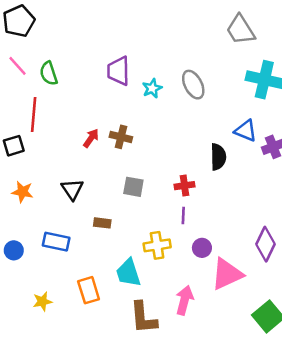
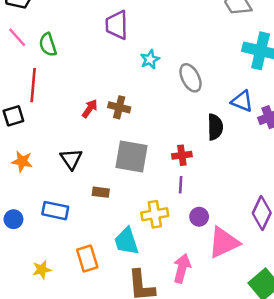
purple trapezoid: (118, 71) -> (117, 25), moved
gray ellipse: (193, 85) -> (190, 78), moved
gray square: (133, 187) -> (131, 156), size x1.6

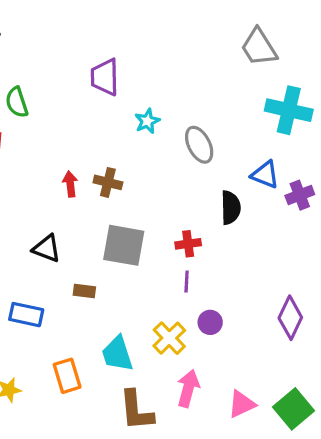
red arrow: (90, 109) -> (70, 184), turned -42
black triangle: (71, 159) -> (47, 248), turned -35
yellow cross: (155, 214) -> (169, 338), moved, turned -35
pink triangle: (224, 243) -> (242, 404), moved, size x0.7

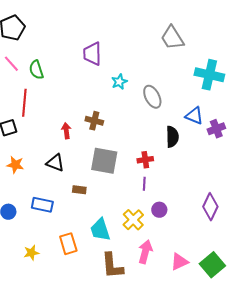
gray trapezoid: (259, 47) -> (172, 38), moved
red arrow: (70, 184) -> (66, 131), moved

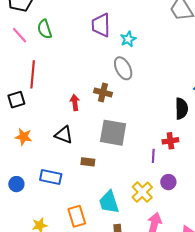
green semicircle: (36, 70) -> (45, 29), moved
cyan star: (119, 82) -> (128, 39), moved
gray ellipse: (152, 97) -> (123, 68), moved
red cross: (145, 160) -> (170, 141), moved

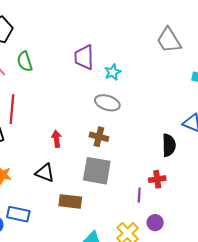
gray ellipse: (123, 68) -> (107, 103), turned -45
brown cross: (103, 92) -> (99, 137), moved
brown rectangle: (88, 162) -> (70, 201), size x1.5
blue rectangle: (51, 177) -> (18, 214), moved

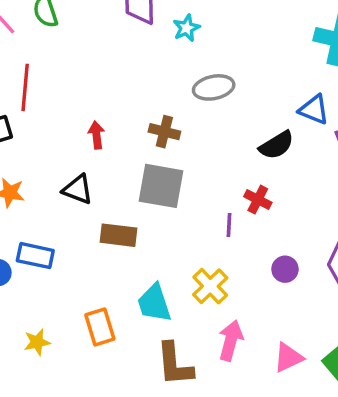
gray ellipse: (107, 103) -> (214, 87), moved, turned -30
black semicircle: (169, 145) -> (276, 145), turned 60
red cross: (157, 179) -> (258, 200), turned 35
purple circle: (155, 223) -> (285, 269), moved

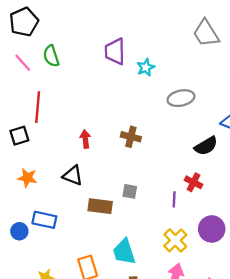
gray ellipse: (214, 87) -> (181, 98), moved
gray square: (161, 186) -> (130, 191), moved, size x0.5
purple circle: (285, 269) -> (212, 229), size x1.5
yellow cross: (210, 286) -> (175, 240), moved

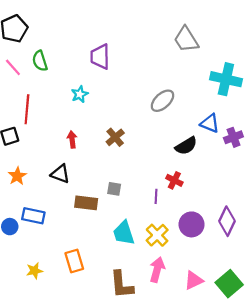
cyan star: (146, 67) -> (80, 94), moved
gray ellipse: (181, 98) -> (162, 101), turned -30
brown cross: (131, 137) -> (115, 137), turned 36
orange star: (27, 178) -> (17, 176), turned 30
cyan trapezoid: (124, 252) -> (124, 233), moved

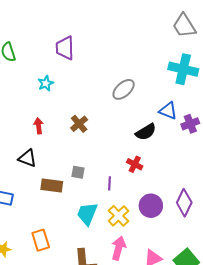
gray trapezoid: (186, 39) -> (184, 26), moved
purple line: (156, 196) -> (109, 183), moved
cyan trapezoid: (124, 233) -> (87, 214), turned 40

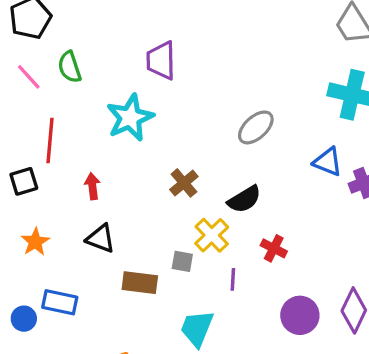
cyan star: (46, 83) -> (130, 118), size x1.8
red arrow: (39, 126) -> (92, 186), moved
black semicircle: (146, 132) -> (244, 199), moved
yellow cross: (118, 216) -> (212, 235), moved

